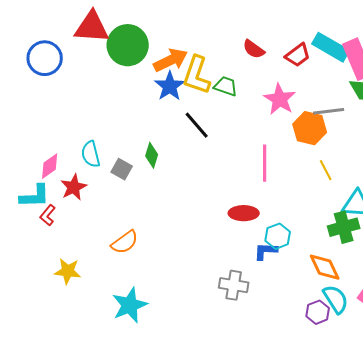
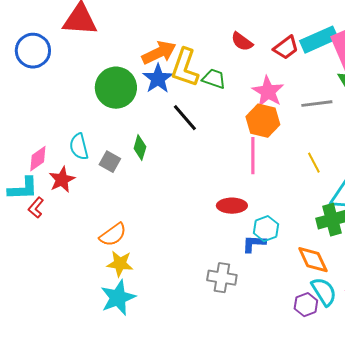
green circle: (128, 45) -> (116, 88), moved
cyan rectangle: (331, 47) -> (319, 40), turned -54
orange hexagon: (310, 128) -> (263, 121), moved
yellow star: (68, 271) -> (120, 264), moved

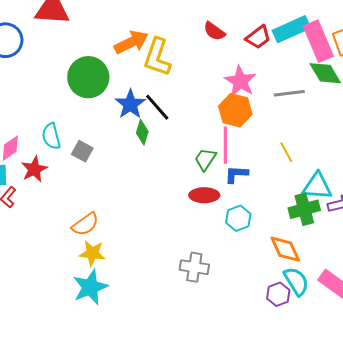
blue star: (158, 79) -> (130, 104), moved
green trapezoid: (214, 79) -> (205, 159), moved, turned -75
green diamond: (140, 148) -> (142, 132), moved
blue L-shape: (254, 244) -> (236, 174), moved

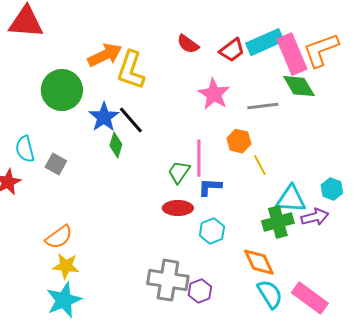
orange hexagon: (235, 110) -> (239, 141), moved, size x0.7
gray cross: (194, 267) -> (168, 280), size x1.4
purple hexagon: (278, 294) -> (200, 291), moved

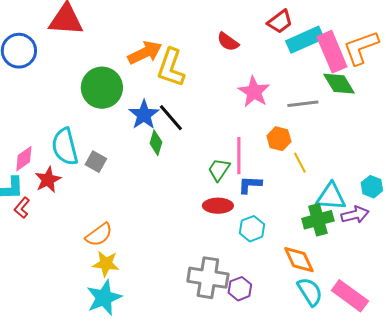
red trapezoid: (232, 50) -> (280, 22), moved
cyan semicircle: (25, 149) -> (65, 147), size x1.4

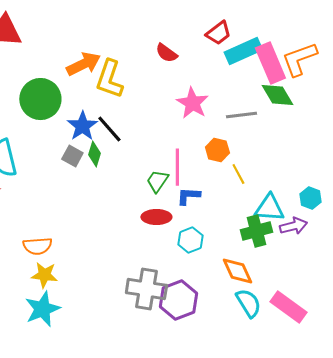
gray square: (96, 162) -> (72, 156), moved
orange semicircle: (99, 235) -> (37, 246), turned 32
purple hexagon: (240, 289) -> (178, 300), size x1.6

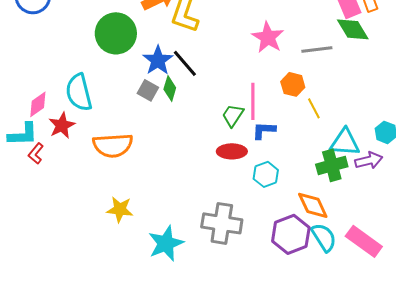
orange semicircle: (37, 246) -> (113, 145), moved, size x1.4
purple hexagon: (178, 300) -> (291, 234), moved
cyan star: (42, 309) -> (166, 243), moved

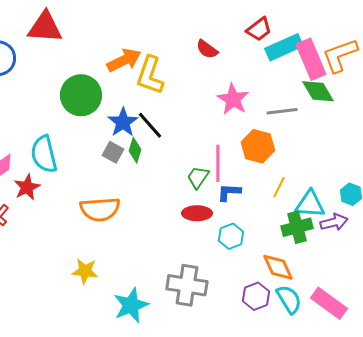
orange hexagon: (293, 84) -> (258, 146), size x1.4
yellow line: (314, 108) -> (279, 187), moved, turned 55
orange semicircle: (113, 145) -> (100, 209), moved
purple hexagon: (291, 234) -> (256, 296), size x0.7

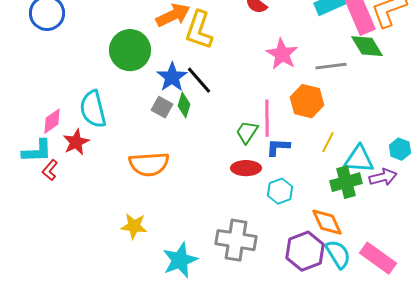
purple hexagon: (256, 296) -> (305, 251), size x1.4

